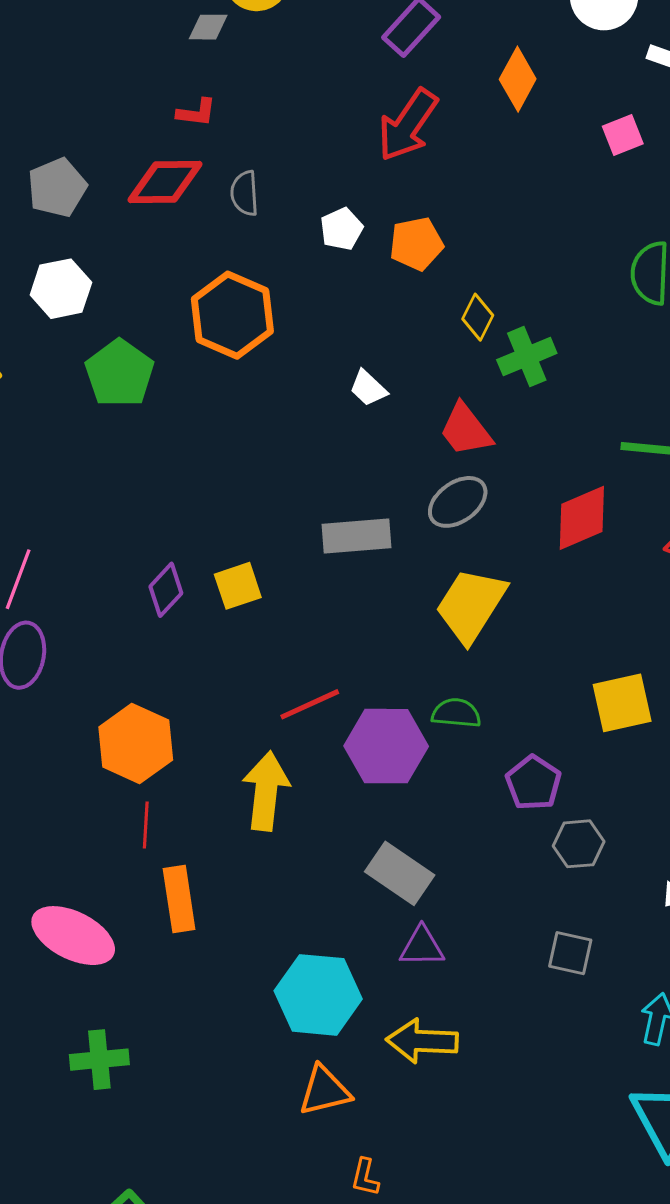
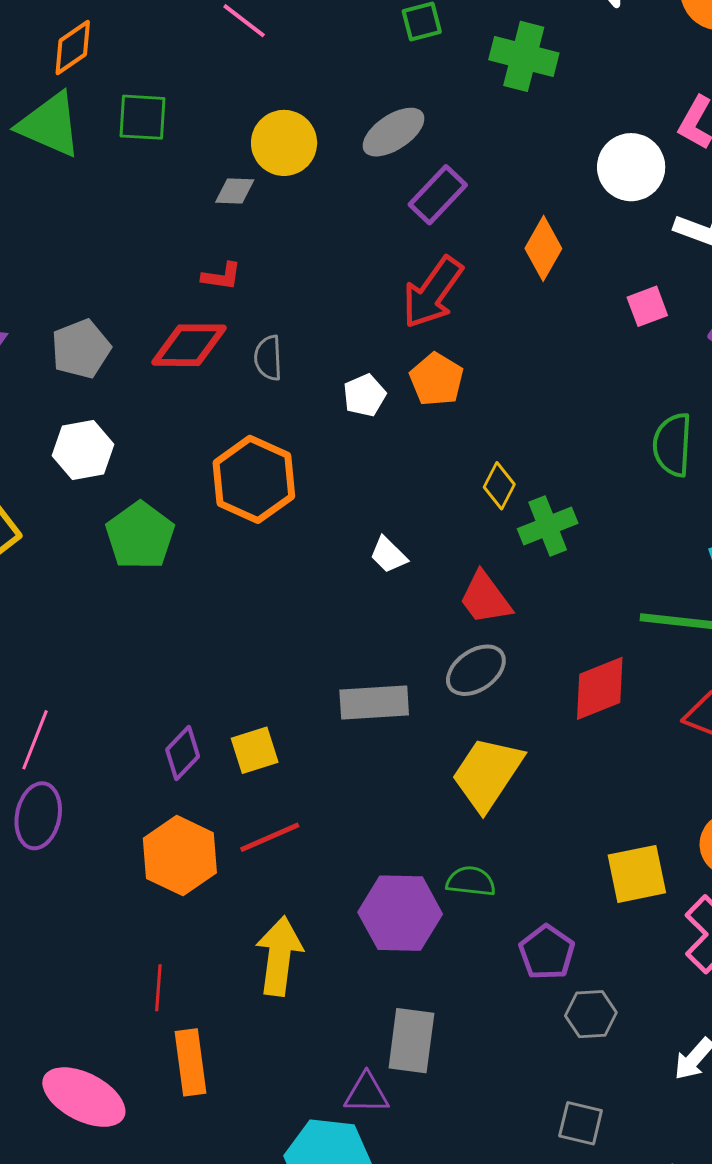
orange pentagon: (416, 244) -> (436, 379), moved, turned -30
red line: (310, 704) -> (270, 837), moved
orange hexagon: (136, 744) -> (180, 856), moved
gray rectangle: (400, 873) -> (411, 1041), turned 62
purple triangle: (422, 947) -> (367, 1093), moved

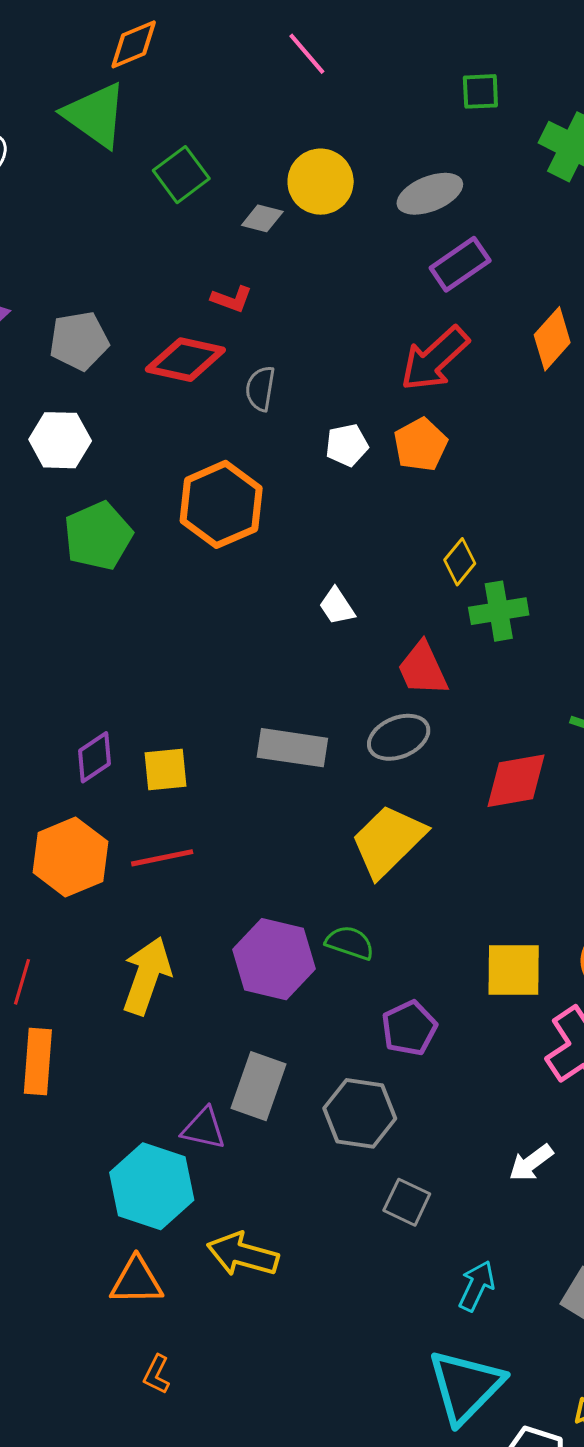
green square: (143, 117) -> (181, 175), moved, turned 38
gray hexagon: (591, 1014) -> (360, 1113), moved, size x1.4

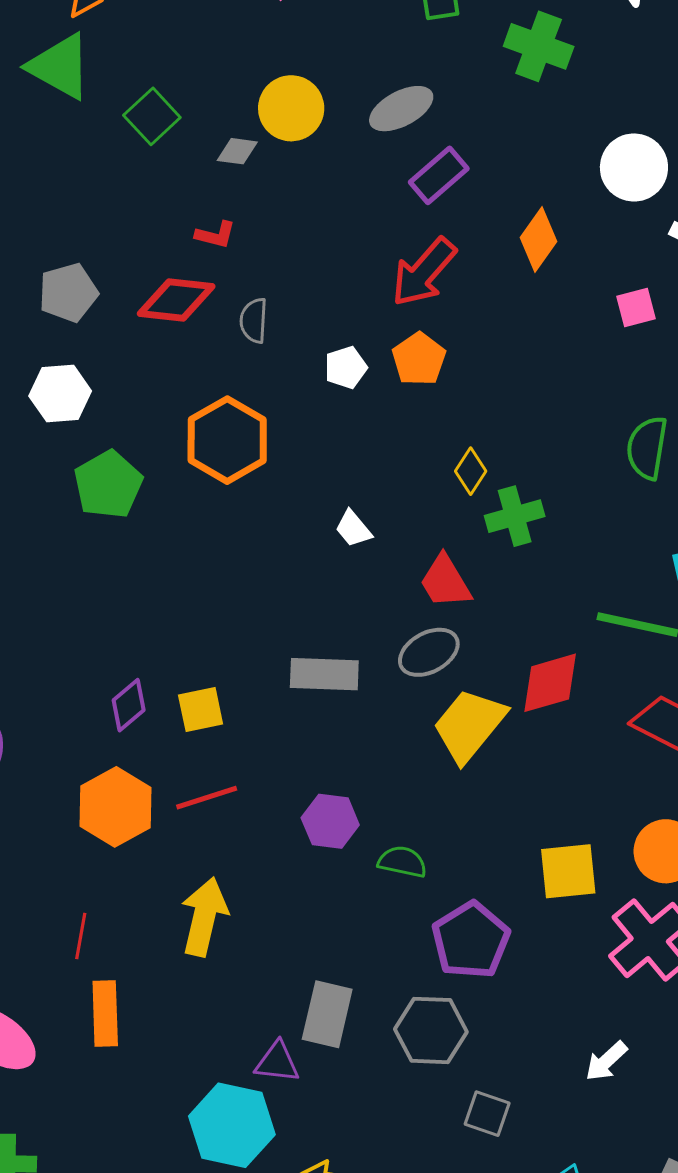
yellow trapezoid: (388, 841) -> (469, 725), moved
purple hexagon: (274, 959) -> (330, 821), moved, size x0.7
purple pentagon: (409, 1028) -> (471, 940), size x1.4

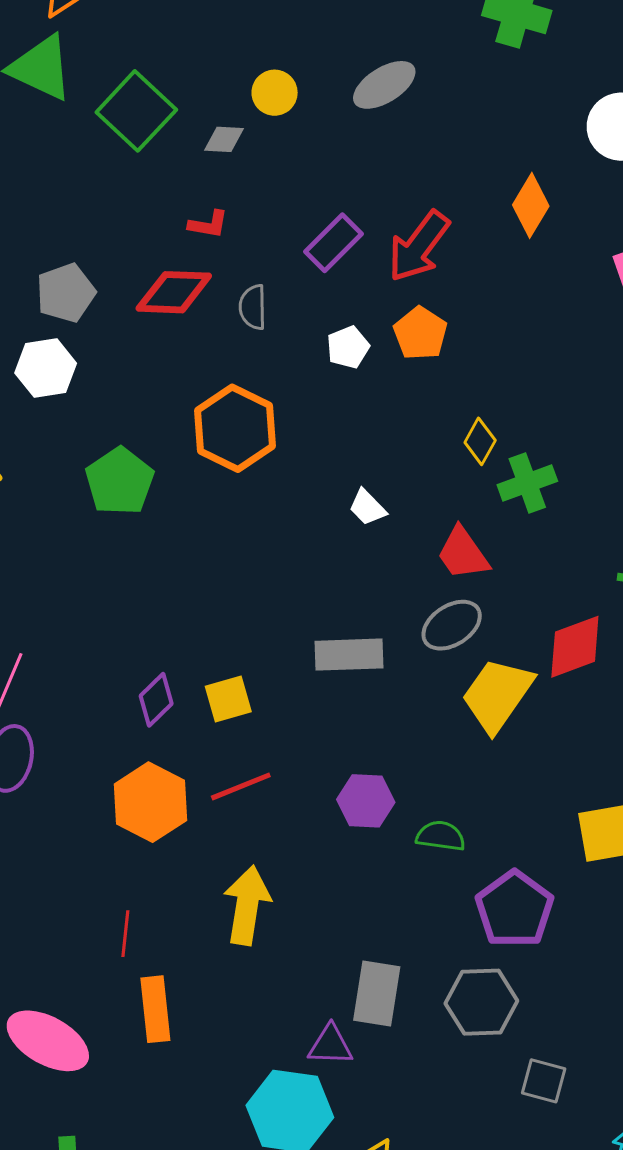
yellow circle: (291, 108) -> (275, 93), size x0.7
green square: (152, 116) -> (136, 111), size x1.4
purple rectangle: (439, 175) -> (333, 243), moved
white hexagon: (60, 394) -> (46, 368), moved

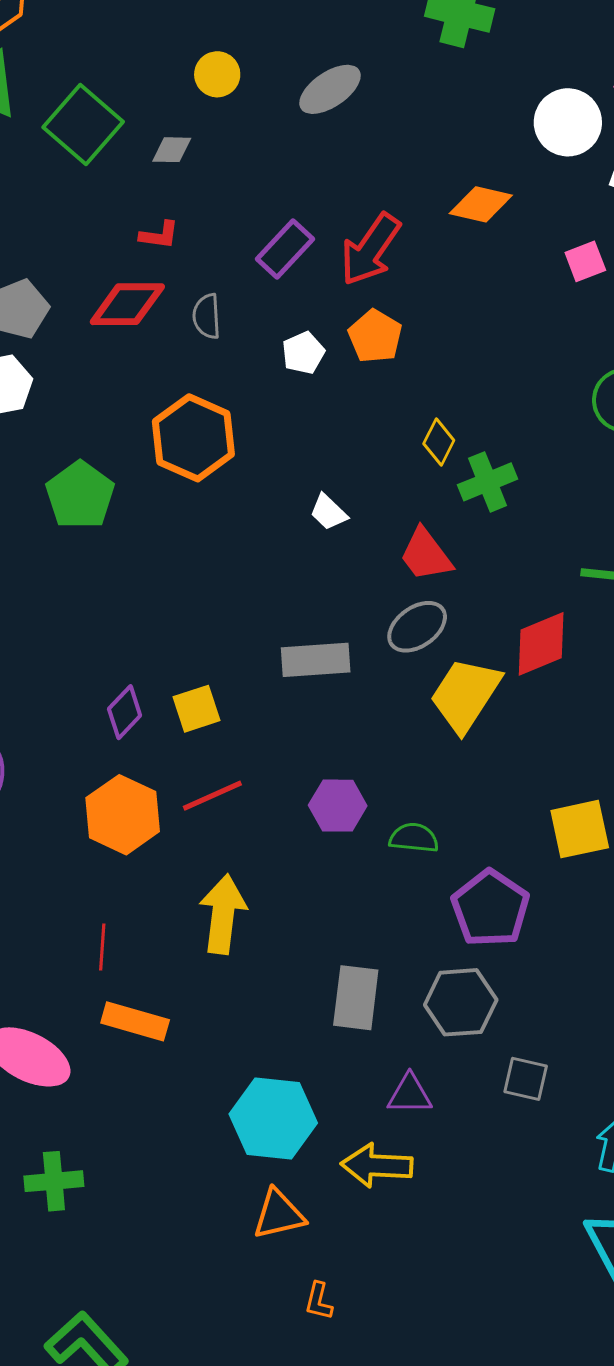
yellow circle: (275, 93) -> (217, 74), moved
orange diamond: (531, 205) -> (481, 204), turned 74
orange rectangle: (155, 1009) -> (135, 1021), turned -66
purple triangle: (330, 1045) -> (410, 1094), moved

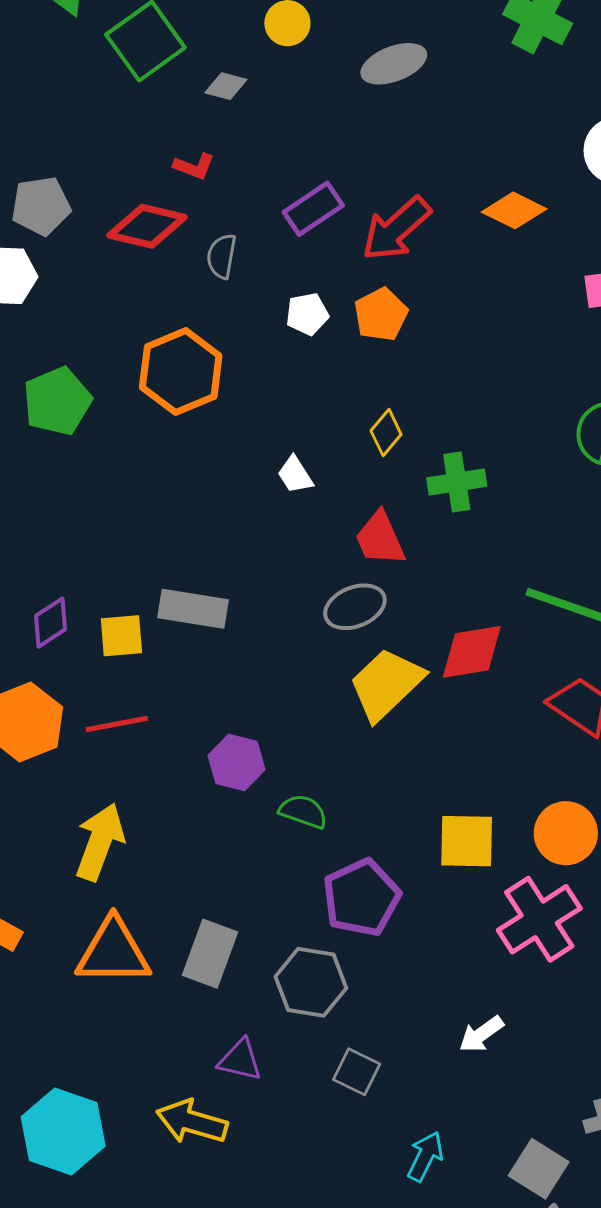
yellow diamond: (439, 442) -> (386, 432), moved
gray rectangle: (316, 660) -> (193, 609), moved
cyan hexagon: (273, 1118) -> (63, 1132), moved
orange triangle: (279, 1214) -> (113, 952), moved, size x1.4

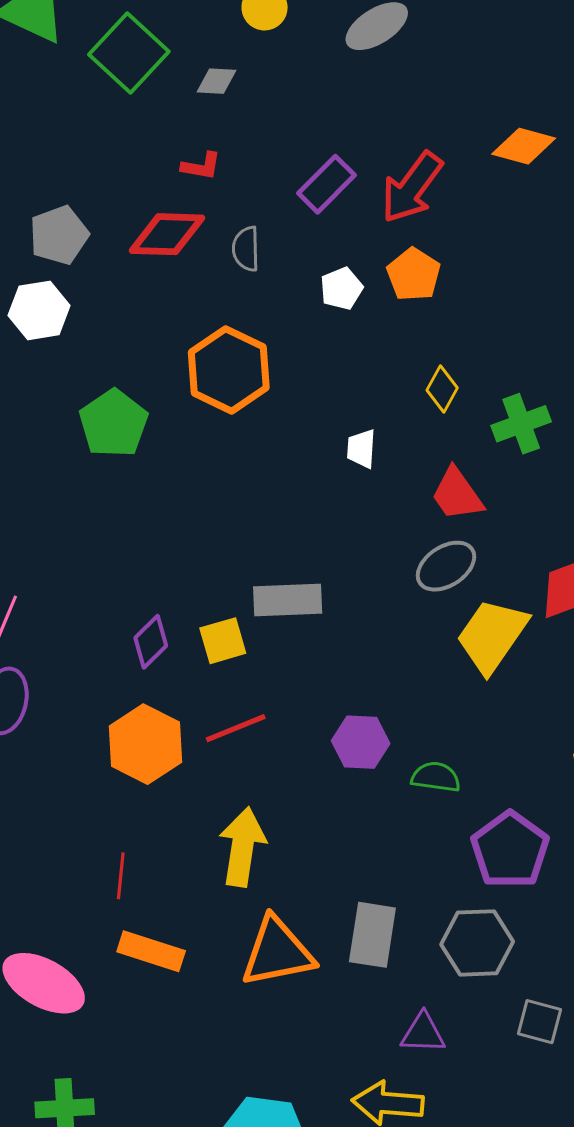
white trapezoid: (295, 475) -> (361, 449), turned 48

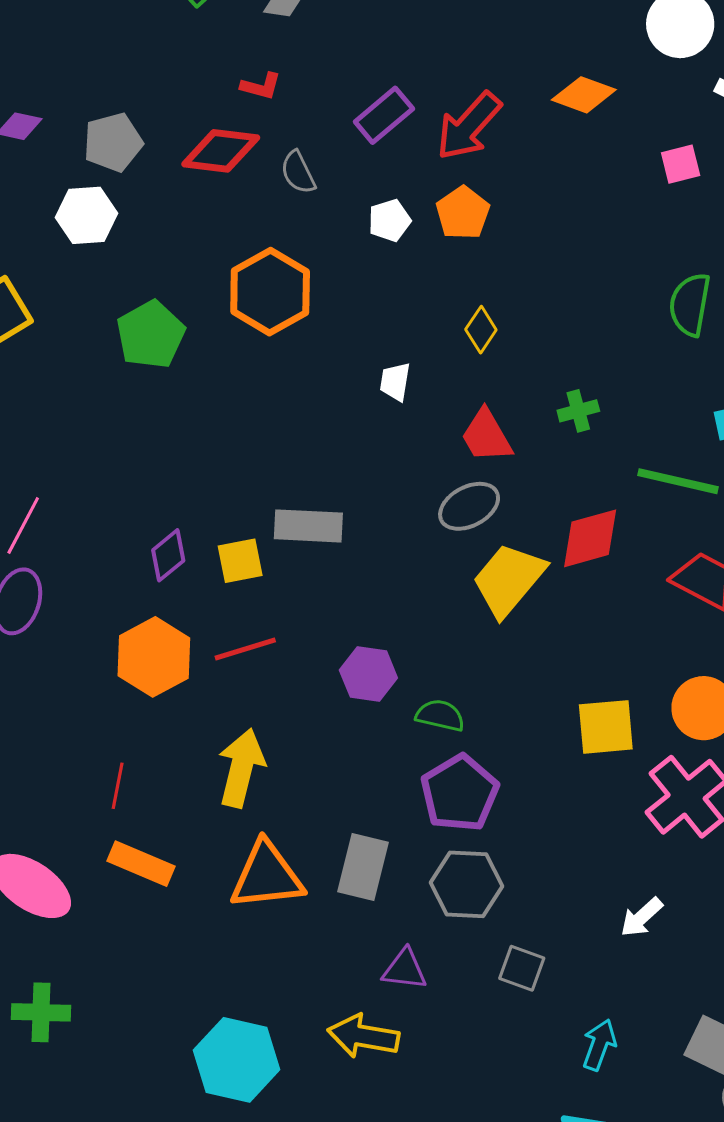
gray semicircle: (246, 249) -> (298, 172), turned -30
green cross: (521, 424) -> (578, 411), moved, size x0.7
purple pentagon: (510, 850) -> (460, 793), moved

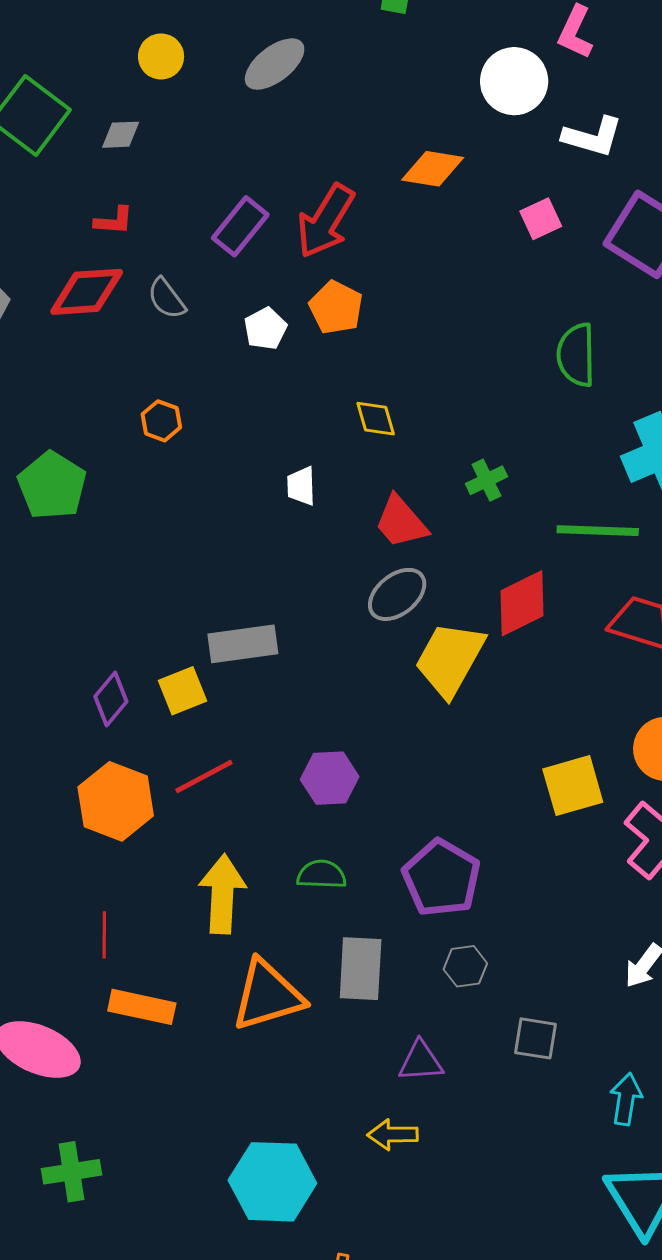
orange hexagon: (270, 292) -> (161, 421), size x0.5
yellow diamond: (481, 330) -> (376, 419), turned -39
green semicircle: (440, 715) -> (322, 875), moved
gray hexagon: (467, 884) -> (465, 966), size x0.6
yellow arrow: (363, 1036) -> (393, 1135), size x0.7

